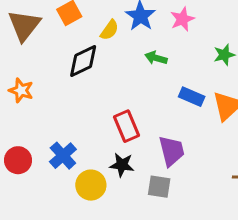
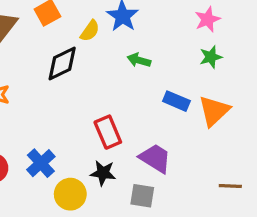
pink star: (182, 19) -> (207, 19), moved
purple trapezoid: (171, 151) -> (155, 158), turned -44

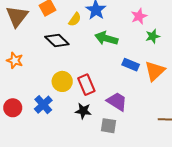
pink star: (207, 19) -> (139, 16), moved
green arrow: (139, 60) -> (106, 38), size x1.5
black diamond: (62, 63) -> (57, 40), turned 70
yellow circle: (70, 194) -> (62, 81), moved

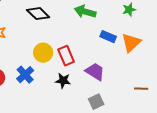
gray square: (108, 126) -> (96, 102), moved, turned -35

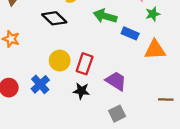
blue rectangle: (108, 37) -> (130, 33), moved
orange triangle: (131, 43) -> (155, 50), turned 40
red rectangle: (66, 56) -> (85, 64), turned 42

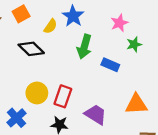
green arrow: (105, 16) -> (84, 47), turned -90
orange triangle: (155, 50) -> (136, 104), moved

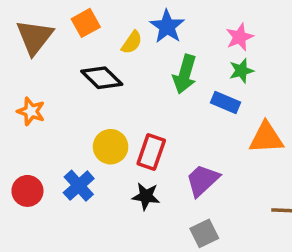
green star: (134, 44) -> (241, 71), moved
orange triangle: (136, 104) -> (266, 138), moved
purple trapezoid: (96, 114) -> (202, 180), turned -75

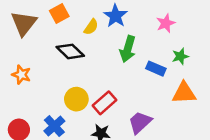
green star: (241, 71) -> (180, 56), moved
red rectangle: (151, 152) -> (105, 103), turned 30

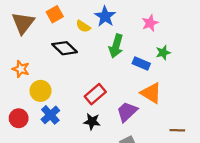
yellow semicircle: (91, 27) -> (83, 26), turned 88
orange triangle: (184, 93) -> (151, 93), moved, turned 35
yellow circle: (76, 99) -> (41, 91), moved

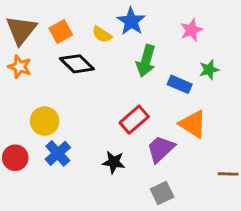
orange square: (55, 14) -> (61, 32), moved
orange star: (21, 69) -> (20, 67), moved
red rectangle: (95, 94) -> (134, 120), moved

